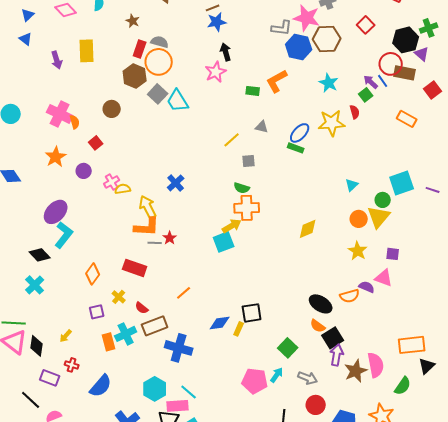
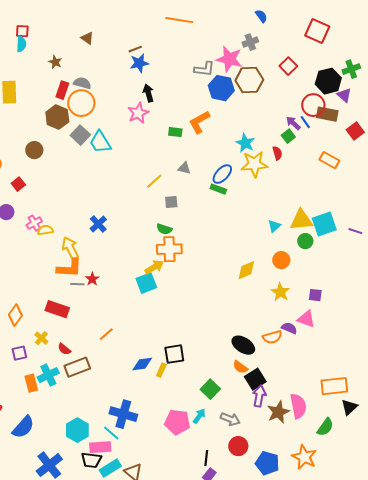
cyan star: (329, 83) -> (245, 143), moved
yellow triangle: (379, 217) -> (301, 220), moved, turned 45
yellow diamond: (308, 229) -> (246, 270), moved
blue cross: (179, 348) -> (123, 414), moved

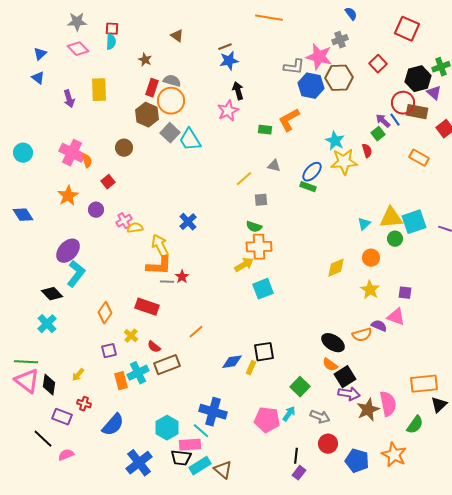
cyan square: (146, 283) -> (263, 289), moved
purple arrow: (259, 396) -> (349, 394), turned 90

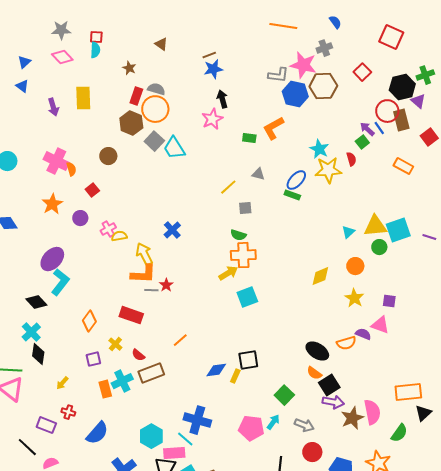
orange line: (269, 18) -> (283, 26), moved
brown rectangle: (417, 112) -> (401, 120), turned 65
black diamond: (49, 385) -> (38, 354), moved

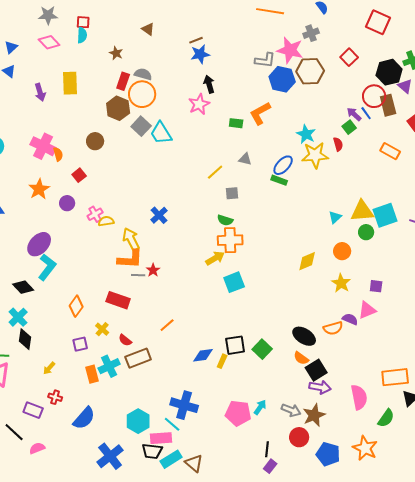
pink triangle: (380, 325) -> (367, 310), turned -42
green square: (284, 395) -> (262, 349), moved
brown star: (352, 418) -> (314, 415), moved

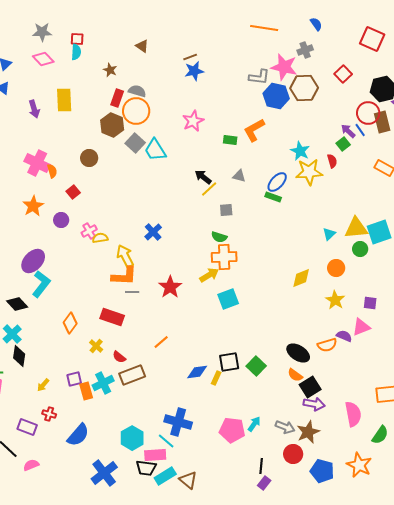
black arrow: (209, 84) -> (203, 177), moved, turned -36
red star: (153, 270) -> (170, 287), moved, size x1.6
purple square: (80, 344) -> (74, 379), moved

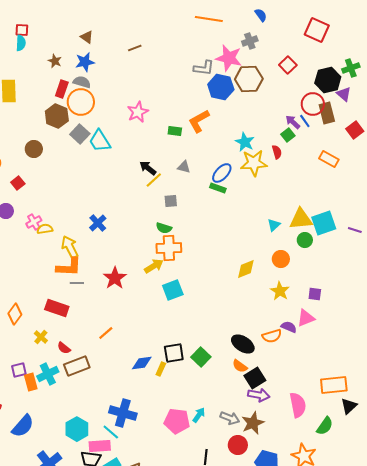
blue star: (194, 71) -> (85, 62), moved

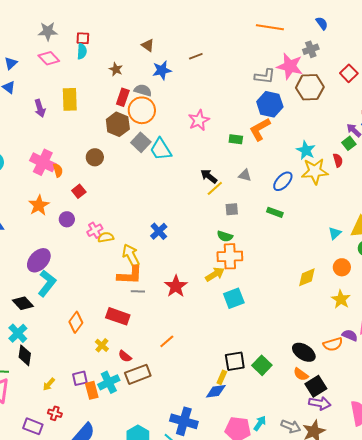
blue star: (85, 62) -> (162, 70), moved
blue hexagon: (221, 87) -> (270, 104), moved
green rectangle: (218, 188) -> (275, 212), moved
blue diamond: (142, 363) -> (216, 391), moved

